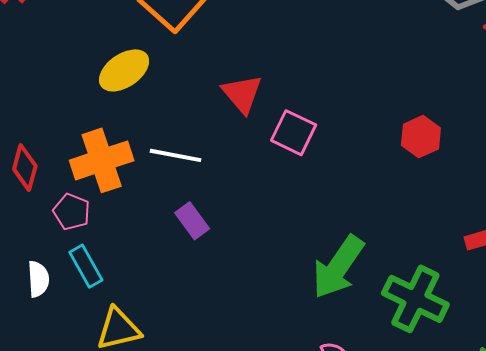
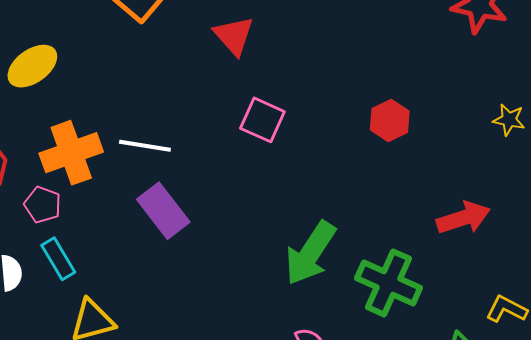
yellow ellipse: (124, 70) -> (32, 66), moved
red triangle: (242, 94) -> (234, 36), moved
purple rectangle: (192, 221) -> (163, 211), size x1.5

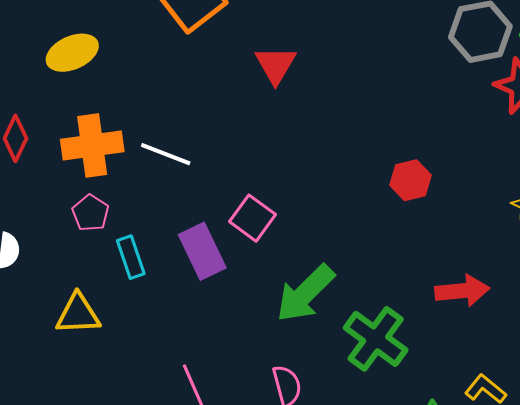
pink square: (262, 120) -> (252, 218), moved
pink pentagon: (43, 205) -> (91, 213), moved
purple rectangle: (163, 211) -> (202, 251), moved
cyan rectangle: (58, 259) -> (131, 257), moved

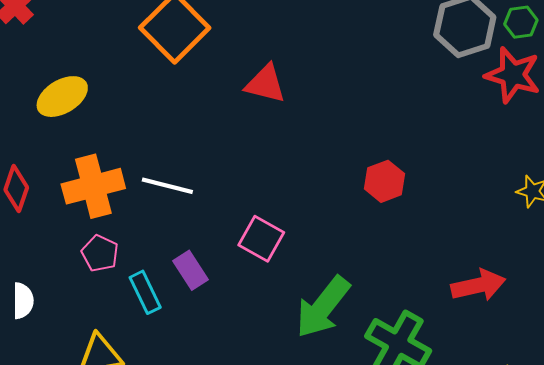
red triangle: (276, 65) -> (266, 84), turned -39
red hexagon: (410, 180) -> (385, 181), moved
purple rectangle: (202, 251) -> (191, 270), moved, size x0.7

